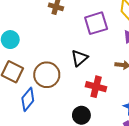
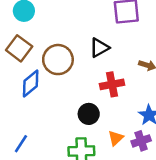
red cross: (96, 87) -> (112, 84), turned -36

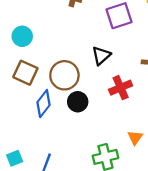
black circle: (89, 114) -> (78, 102), moved

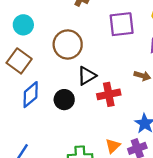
black triangle: (101, 56) -> (87, 76), moved
brown circle: (64, 75) -> (68, 44), moved

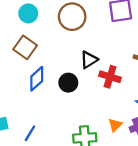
brown circle: (68, 44) -> (72, 17), moved
red cross: (109, 94) -> (110, 77), turned 30

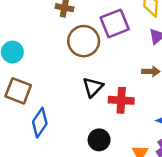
brown circle: (72, 17) -> (84, 41), moved
black circle: (68, 83) -> (99, 140), moved

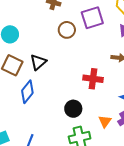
brown circle: (84, 41) -> (67, 30), size x0.7
black triangle: (93, 87) -> (38, 62), moved

